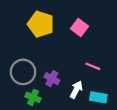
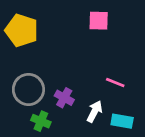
yellow pentagon: (41, 24) -> (22, 30), moved
pink square: (80, 28) -> (99, 21), moved, turned -35

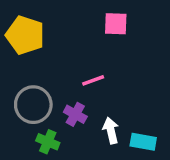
pink line: (115, 83) -> (93, 80), moved, turned -42
white arrow: (95, 111) -> (111, 130), turned -40

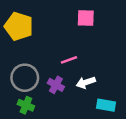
white arrow: (111, 130) -> (86, 82), moved, turned -96
green cross: (48, 142) -> (26, 105), moved

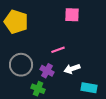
green cross: (26, 105) -> (38, 89), moved

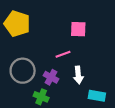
pink square: (72, 15) -> (78, 29), moved
white arrow: (72, 69) -> (78, 75), turned -77

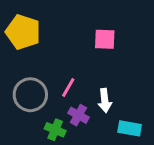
pink line: (63, 54) -> (68, 87), moved, turned -40
purple cross: (51, 77) -> (78, 115), moved

